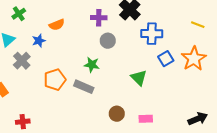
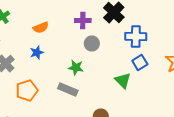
blue star: (39, 41) -> (37, 52), moved
blue square: (166, 59) -> (140, 62), moved
orange pentagon: (55, 80) -> (27, 90), moved

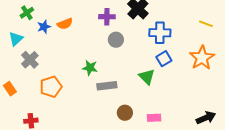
blue star: (37, 52) -> (44, 27), moved
green star: (76, 68) -> (90, 68), moved
gray rectangle: (68, 90) -> (107, 86), moved, turned -30

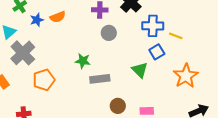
yellow line: (206, 24) -> (176, 36), moved
orange star: (202, 58) -> (186, 76), moved
gray cross: (30, 60) -> (23, 53), size x1.4

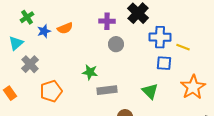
blue square: (157, 52) -> (164, 63), turned 35
gray cross: (23, 53) -> (30, 64), size x0.7
green triangle: (140, 70) -> (150, 91), moved

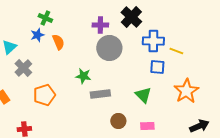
green cross: (27, 17) -> (45, 18), moved, turned -32
orange semicircle: (65, 28) -> (58, 42), moved, turned -91
gray circle: (116, 44) -> (109, 48), size x1.6

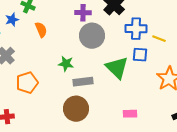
blue star: (37, 35) -> (12, 20), moved
green triangle: (143, 95) -> (117, 68), moved, size x1.4
brown circle: (118, 121) -> (76, 109), moved, size x1.6

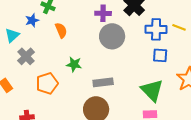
yellow line: (159, 39) -> (179, 27), moved
green star: (66, 64) -> (74, 64), moved
green triangle: (117, 68) -> (152, 90), moved

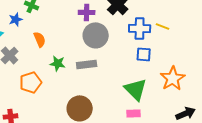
orange semicircle: (61, 30) -> (40, 39), moved
gray rectangle: (103, 82) -> (87, 64), moved

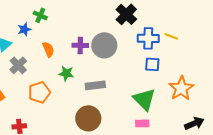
purple cross: (87, 12) -> (80, 45), moved
gray rectangle: (87, 64) -> (95, 85), moved

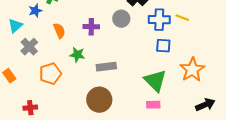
gray circle: (104, 45) -> (121, 19), moved, size x0.7

